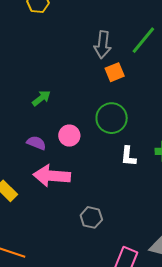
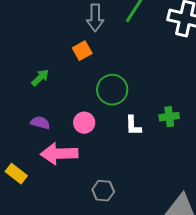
orange square: (115, 72) -> (82, 51), moved
pink circle: (69, 136) -> (84, 123), moved

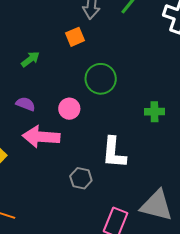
white L-shape: (133, 126) -> (114, 153), moved, size x1.6

